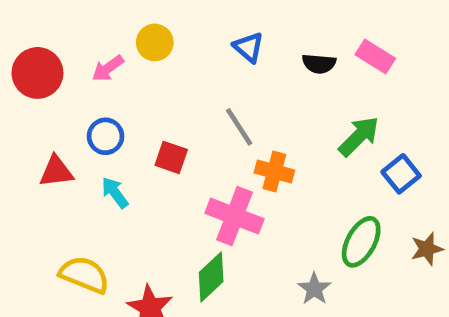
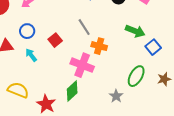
green arrow: (359, 136) -> (135, 31), turned 66
red square: (171, 157) -> (55, 40), turned 32

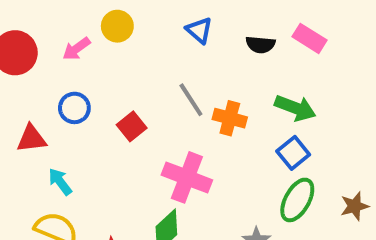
orange cross: (99, 46) -> (230, 118), moved
blue square: (153, 47) -> (293, 153), moved
cyan arrow: (31, 55) -> (60, 182), moved

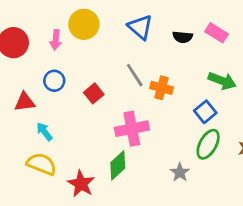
yellow circle: (117, 26) -> (84, 24), size x1.4
blue triangle: (199, 30) -> (140, 27), size x1.4
pink arrow: (76, 49) -> (56, 40), turned -48
green arrow: (295, 108) -> (222, 81), moved
pink cross: (187, 177) -> (132, 129), turned -32

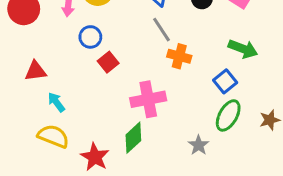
gray line: (135, 75) -> (162, 30), moved
blue circle: (54, 81) -> (90, 37), moved

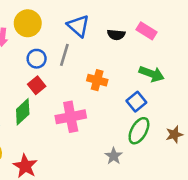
gray line: (162, 30) -> (64, 55), moved, turned 50
blue circle: (90, 37) -> (37, 59), moved
green diamond: (133, 138) -> (23, 112), moved

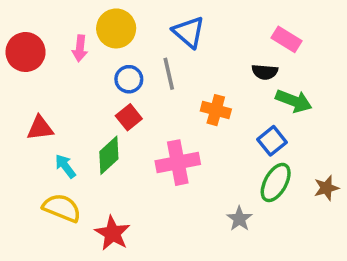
black semicircle: (116, 35) -> (265, 72), moved
gray line: (64, 55) -> (169, 74), turned -30

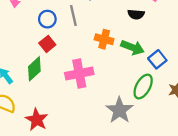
green arrow: (294, 101) -> (132, 47), moved
blue square: (272, 141) -> (157, 59), moved
gray star: (239, 219) -> (119, 110), size x1.6

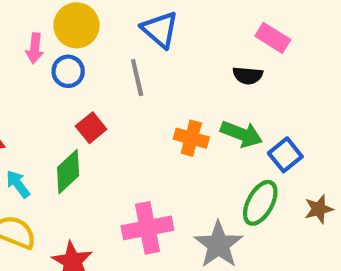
blue circle: (47, 19) -> (68, 71), moved
orange cross: (104, 39) -> (191, 138), moved
pink cross: (79, 74) -> (147, 228), moved

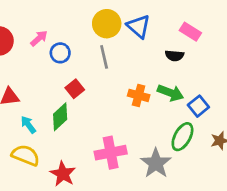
yellow circle: (76, 25) -> (107, 24), moved
blue triangle: (160, 30) -> (139, 26), moved
pink arrow: (35, 48) -> (39, 38), turned -138

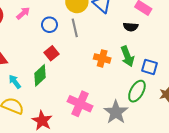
blue circle: (60, 53) -> (49, 25), moved
green arrow: (170, 93) -> (127, 56), turned 48
blue square: (198, 106) -> (150, 67), turned -35
pink cross: (111, 153) -> (80, 104), turned 35

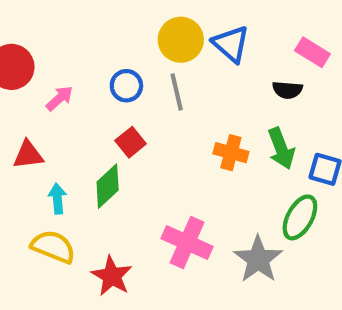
pink arrow: (23, 13) -> (60, 98), moved
cyan arrow: (15, 82) -> (57, 199), turned 32

